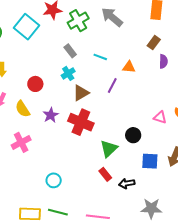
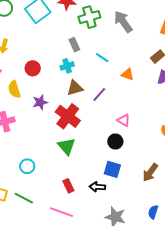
purple line: (112, 86) -> (99, 95), moved
pink triangle: (160, 117) -> (124, 120), moved
green triangle: (109, 149) -> (67, 146), moved, turned -42
blue square: (150, 161) -> (112, 169), moved
red rectangle: (105, 174) -> (68, 186), moved

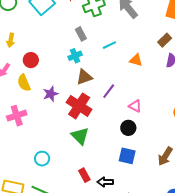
cyan line: (102, 58) -> (109, 45), turned -56
red circle: (33, 68) -> (31, 60), moved
purple line: (99, 95) -> (109, 91), moved
black arrow: (97, 187) -> (105, 182), moved

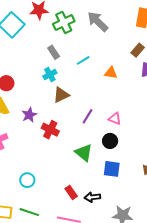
purple line: (109, 91) -> (87, 116), moved
red cross: (79, 106) -> (50, 130), moved, size x0.7
green triangle: (80, 136) -> (84, 153), moved

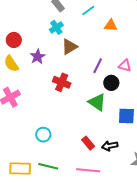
orange triangle: (111, 73) -> (111, 25), moved
purple star: (29, 115) -> (38, 57), moved
black circle: (110, 141) -> (111, 83), moved

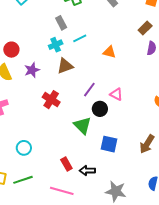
cyan line: (88, 11) -> (80, 38), moved
green line: (48, 166) -> (23, 180), turned -42

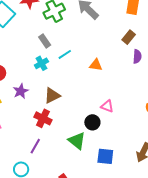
brown triangle: (65, 66) -> (52, 96), moved
purple line: (89, 90) -> (35, 146), moved

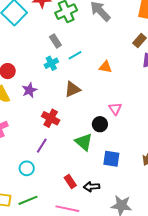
brown triangle: (52, 96) -> (72, 89), moved
pink triangle: (107, 106) -> (115, 109), turned 32

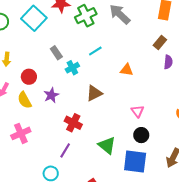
gray rectangle: (55, 41) -> (56, 53), moved
cyan line: (75, 55) -> (95, 51), moved
black circle: (100, 124) -> (141, 135), moved
blue square: (111, 159) -> (135, 162), size x1.4

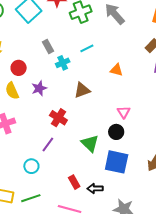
black circle: (141, 135) -> (116, 132), moved

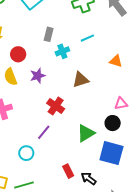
gray rectangle: (48, 46) -> (49, 34), turned 40
pink triangle: (124, 112) -> (121, 104), turned 48
green triangle: (90, 143) -> (86, 133), turned 42
black arrow: (95, 189) -> (89, 178), turned 35

